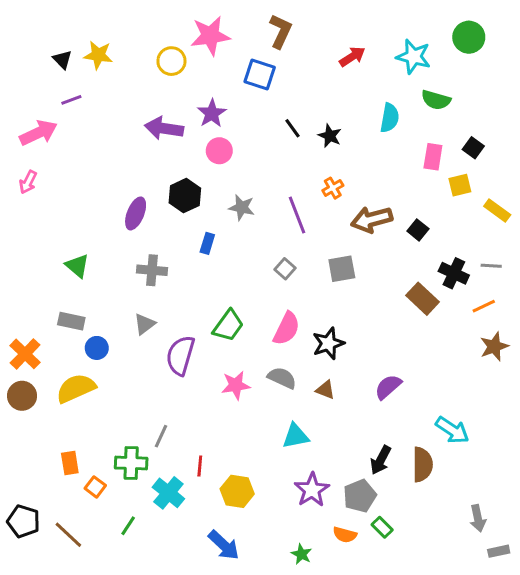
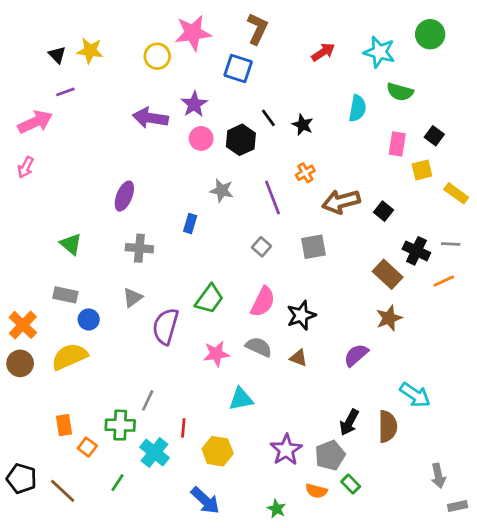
black hexagon: (185, 196) -> (241, 140), moved
brown star: (494, 346) -> (389, 318), moved
cyan triangle: (295, 436) -> (241, 399), moved

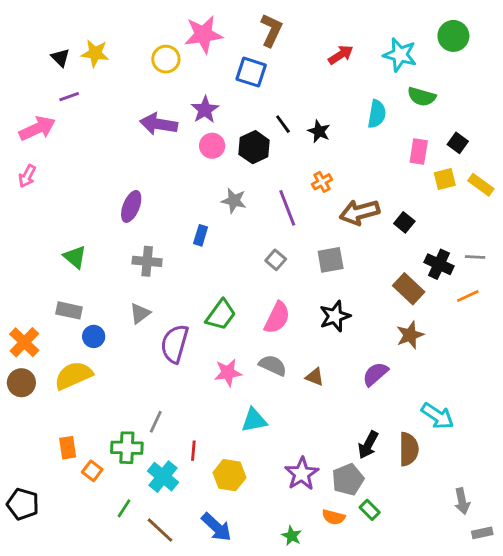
yellow rectangle: (456, 193) -> (481, 185), moved
black star: (301, 315) -> (335, 316), moved
brown line: (63, 491) -> (160, 530), moved

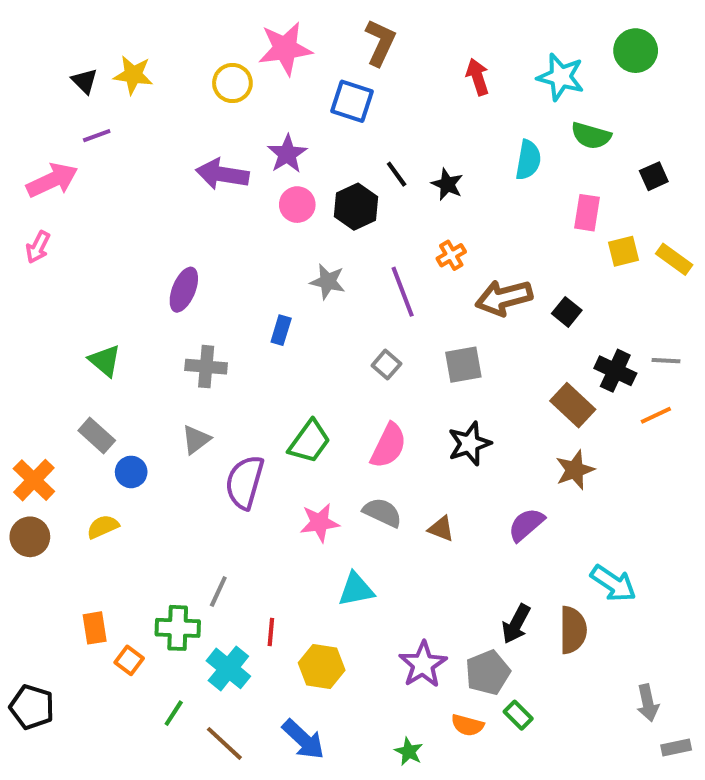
red arrow: (341, 55) -> (478, 77), turned -75
black square: (458, 143) -> (654, 176), moved, turned 30
gray rectangle: (69, 310) -> (97, 436), turned 30
yellow semicircle: (73, 375) -> (103, 527), size x0.6

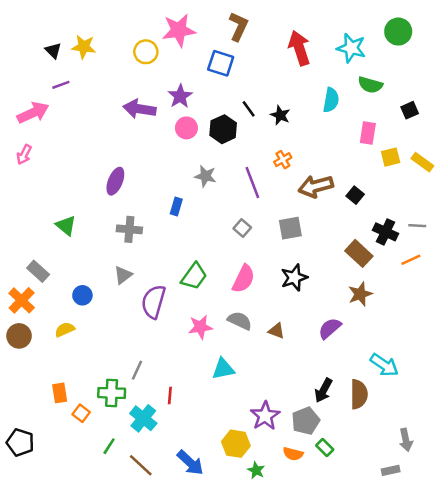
red arrow: (478, 77) -> (299, 48), size x1.5
gray rectangle: (97, 436) -> (38, 271), moved
yellow hexagon: (322, 666) -> (236, 444), moved
gray rectangle: (676, 747) -> (391, 470), moved

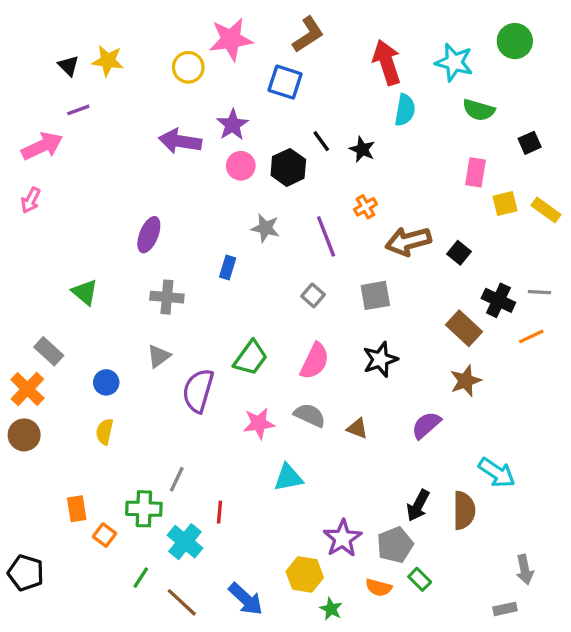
brown L-shape: (238, 26) -> (308, 34), turned 32
cyan semicircle: (331, 100) -> (405, 110), moved
yellow semicircle: (65, 330) -> (105, 432), moved, turned -54

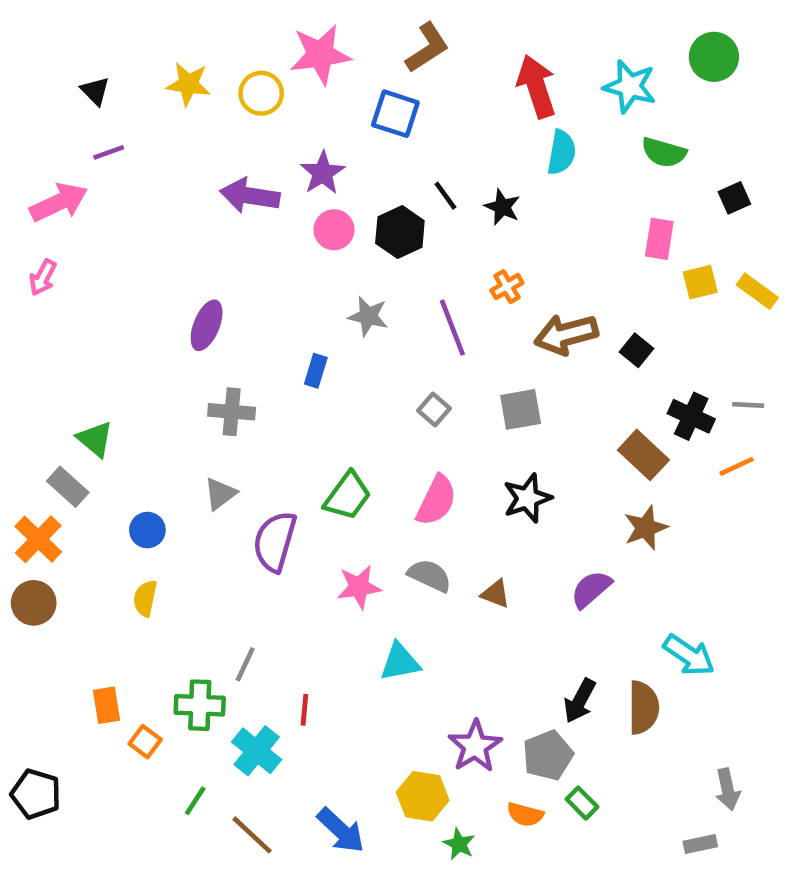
yellow star: (108, 61) -> (188, 84), moved
green triangle: (85, 292) -> (95, 439), moved

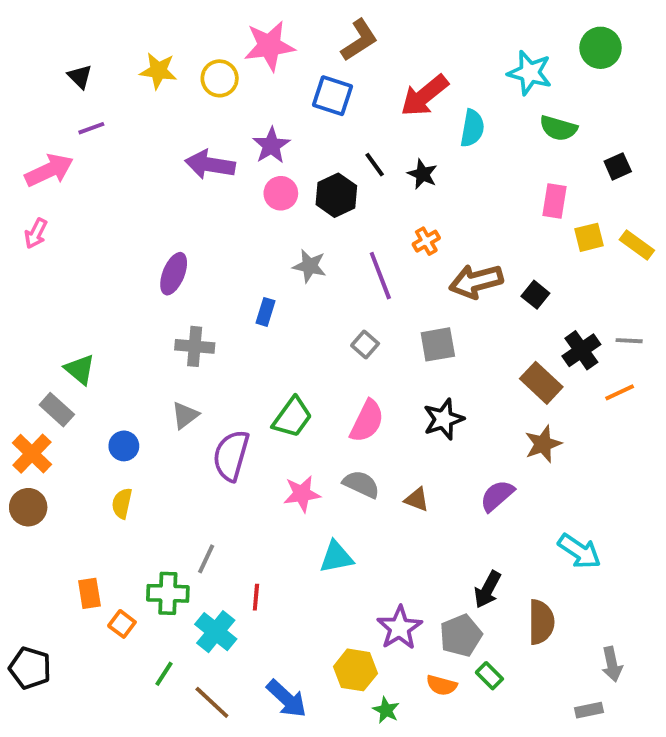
red arrow: (536, 86) -> (424, 96), moved, turned -111
black cross: (691, 416) -> (581, 350), turned 30
brown semicircle: (643, 708) -> (541, 622), moved

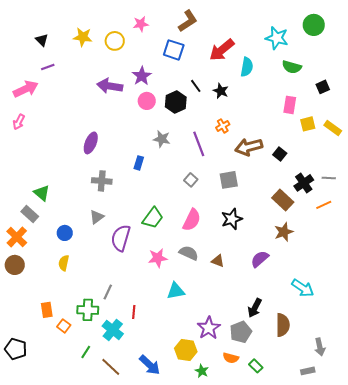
pink star: (269, 46) -> (141, 24), size x0.6
green rectangle: (489, 676) -> (256, 366), moved

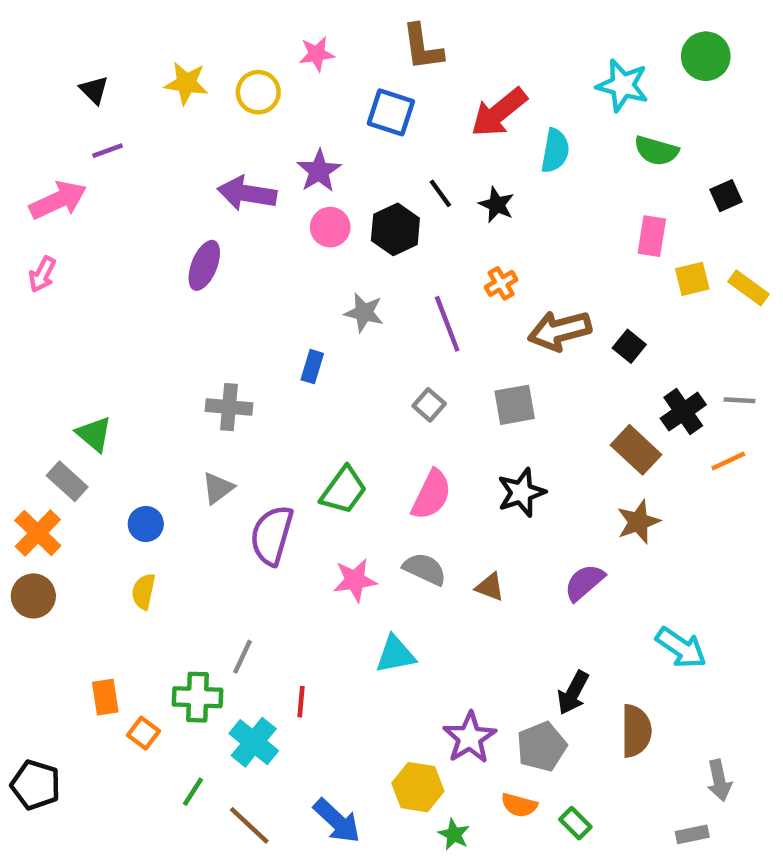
brown L-shape: (188, 21) -> (422, 47), turned 115
purple ellipse: (91, 143) -> (204, 265), moved

